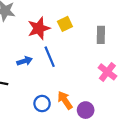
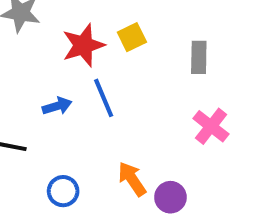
blue circle: (42, 104) -> (63, 191), moved

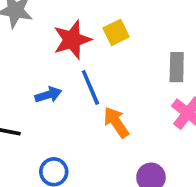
gray rectangle: (199, 57) -> (177, 67), moved
orange arrow: (132, 179) -> (116, 122), moved

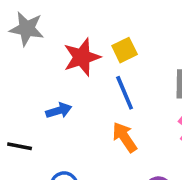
blue line: (90, 87) -> (125, 93), moved

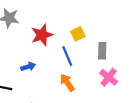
yellow square: (125, 50) -> (78, 34), moved

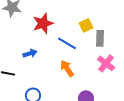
yellow square: (78, 34) -> (86, 25), moved
blue line: (67, 56) -> (67, 43), turned -36

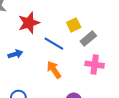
gray rectangle: (100, 38) -> (88, 38), turned 49
pink cross: (106, 63) -> (95, 65), turned -30

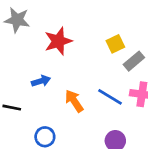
blue line: (54, 44) -> (110, 97), moved
orange arrow: (54, 70) -> (74, 101), moved

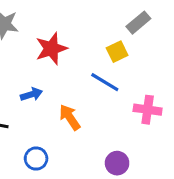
gray rectangle: (134, 61) -> (138, 23), moved
blue line: (110, 97) -> (105, 82), moved

